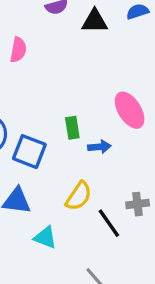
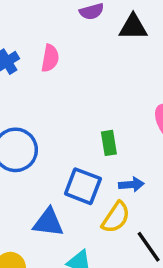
blue arrow: (99, 147) -> (131, 184), moved
blue square: (29, 152) -> (83, 186), moved

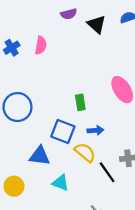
black triangle: (133, 27) -> (97, 24), turned 42
yellow semicircle: (116, 217) -> (85, 152), turned -85

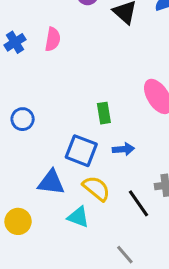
blue circle: (17, 107) -> (23, 119), size x0.6
yellow semicircle: (85, 152) -> (96, 188), moved

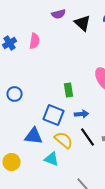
black line: (138, 203) -> (88, 137), moved

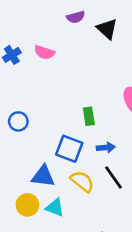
pink semicircle: (35, 41) -> (44, 52), turned 98
cyan triangle: (52, 159) -> (55, 208), moved
yellow circle: (12, 162) -> (27, 205), moved

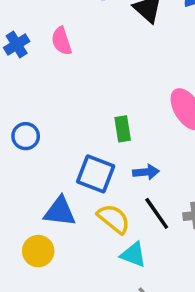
pink semicircle: (44, 52) -> (62, 41), turned 54
cyan triangle: (55, 208) -> (133, 255), moved

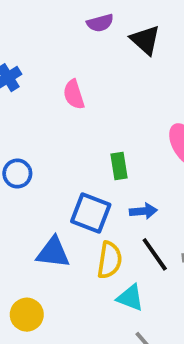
pink semicircle: (62, 41) -> (74, 94), moved
yellow semicircle: (114, 219) -> (110, 260), turned 60
yellow circle: (38, 251) -> (27, 315), moved

